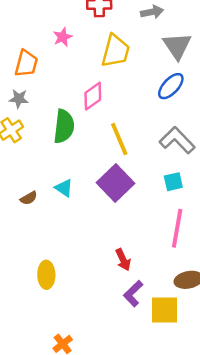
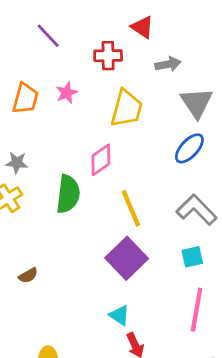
orange trapezoid: (26, 63) -> (25, 98), moved
cyan triangle: (64, 188) -> (119, 315), moved

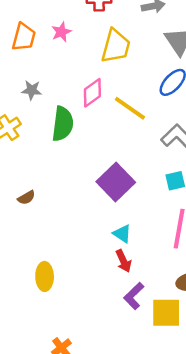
gray star: (17, 163) -> (32, 90), moved
yellow line: (131, 208) -> (130, 108), moved, turned -32
cyan triangle: (119, 315) -> (122, 234), moved

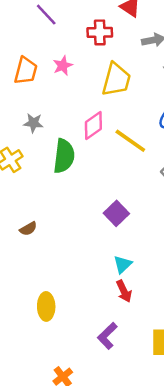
purple square: (116, 182) -> (116, 213), size x0.7
cyan triangle: (122, 234) -> (123, 264), turned 42
purple L-shape: (134, 296) -> (107, 336), moved

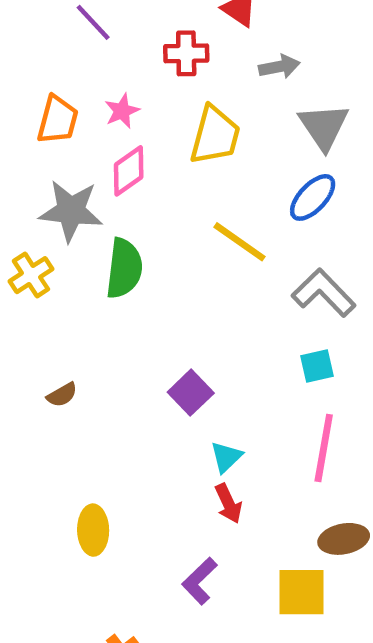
gray star: (33, 123) -> (71, 211), size x1.8
pink diamond: (93, 125) -> (129, 171), moved
purple square: (116, 213) -> (191, 393), moved

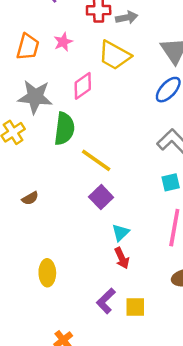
gray arrow: (279, 67) -> (127, 17), moved
yellow trapezoid: (215, 135) -> (114, 55), turned 104
pink diamond: (129, 171) -> (83, 86), moved
yellow line: (239, 242) -> (96, 160), moved
yellow square: (302, 592) -> (135, 307), moved, size x0.7

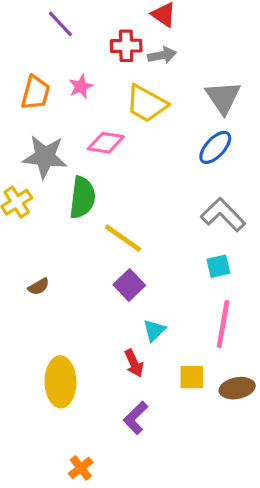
pink diamond: (83, 86) -> (106, 143), turned 44
red arrow: (122, 258) -> (134, 363), moved
yellow ellipse: (47, 273) -> (60, 382), size x1.4
yellow square: (135, 307) -> (192, 377), moved

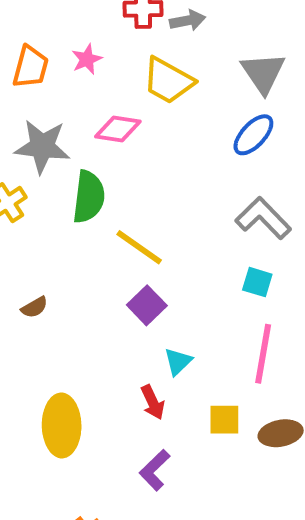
cyan square: (218, 266) -> (257, 282), turned 30

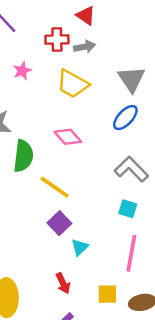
pink diamond: (118, 129) -> (68, 137), moved, turned 40
cyan triangle: (178, 362) -> (80, 247), moved

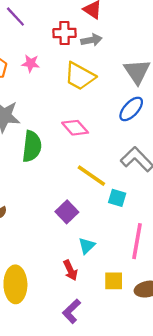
pink star: (22, 71) -> (31, 63), turned 30
yellow line: (55, 187) -> (91, 176), moved
cyan square: (128, 209) -> (117, 198), moved
cyan triangle: (80, 247) -> (87, 246), moved

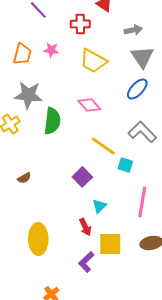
gray arrow: (91, 40) -> (133, 30), moved
yellow square: (114, 281) -> (110, 244), moved, size x1.4

